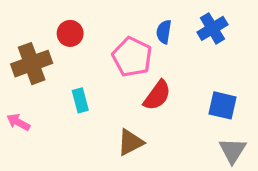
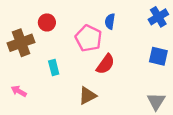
blue cross: (212, 28) -> (158, 17), moved
blue square: (222, 105) -> (158, 56), moved
pink arrow: (18, 122) -> (19, 91), moved

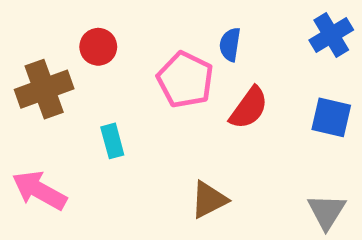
red semicircle: (105, 64) -> (249, 108), moved
pink arrow: (19, 91) -> (39, 190), size x1.6
brown triangle: (87, 96) -> (209, 200), moved

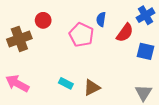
red semicircle: (249, 108) -> (125, 33), moved
cyan rectangle: (112, 141) -> (66, 83), moved, turned -48

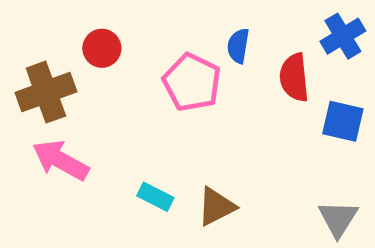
red semicircle: (125, 33) -> (294, 77), turned 138
pink arrow: (17, 83) -> (61, 160), moved

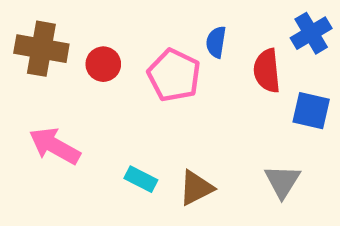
red circle: (102, 48) -> (103, 64), moved
brown cross: (46, 92) -> (41, 49), moved, turned 30
gray triangle: (338, 219) -> (282, 181), moved

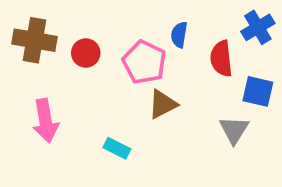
pink arrow: (55, 146) -> (45, 121), turned -129
gray triangle: (282, 181) -> (234, 130), moved
brown triangle: (196, 188) -> (163, 104), moved

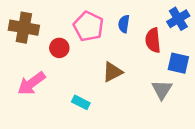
red circle: (86, 53) -> (59, 48), moved
pink pentagon: (144, 62) -> (88, 26), moved
pink arrow: (45, 121) -> (31, 83), turned 64

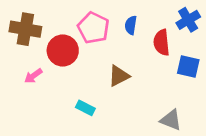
red circle: (59, 48) -> (63, 51), size x1.5
pink arrow: (31, 83) -> (33, 76), moved, size x0.6
gray triangle: (162, 90) -> (171, 120), moved, turned -40

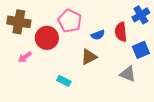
blue semicircle: (131, 25) -> (98, 35), moved, turned -120
blue square: (188, 67) -> (141, 50), turned -36
gray triangle: (171, 120) -> (128, 74), moved

